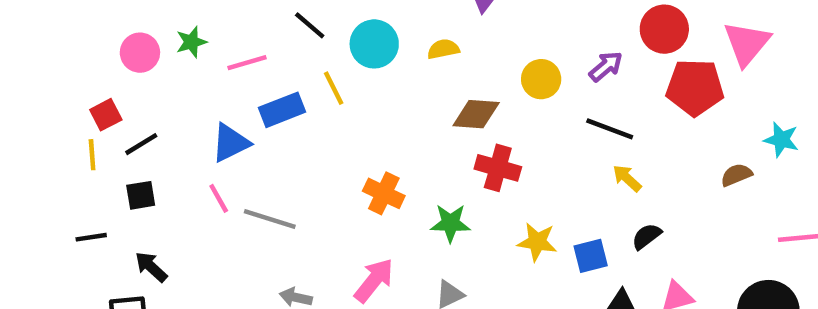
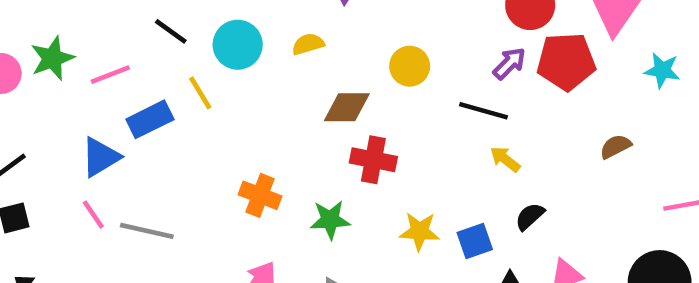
green star: (191, 42) -> (52, 58), size x1.4
purple arrow: (606, 66) -> (509, 63), moved
cyan star: (781, 140) -> (662, 70), moved

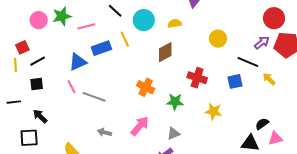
brown diamond: (347, 107) -> (165, 52), moved, turned -35
yellow arrow: (505, 159) -> (269, 79), moved
black semicircle: (530, 216) -> (262, 124), moved
blue square: (475, 241) -> (235, 81), moved

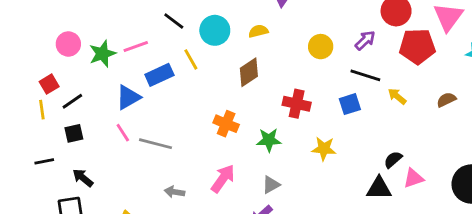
green star: (62, 16) -> (102, 54), moved
purple arrow: (262, 43) -> (365, 40), moved

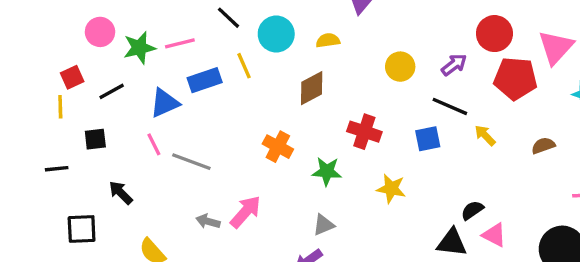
black line: (72, 101) -> (112, 91), moved
black arrow: (83, 178) -> (121, 193), moved
pink arrow: (223, 178) -> (245, 212), moved
pink triangle: (413, 178) -> (494, 235), turned 40

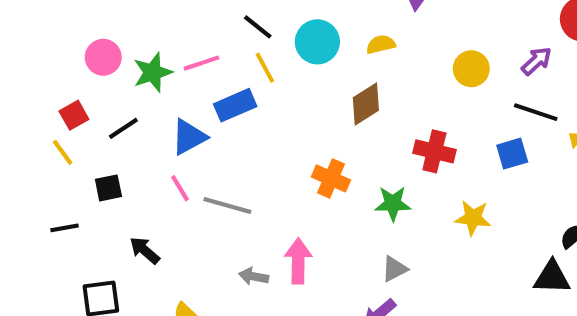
yellow line: (244, 66) -> (265, 68), moved
yellow line: (60, 107) -> (63, 152), turned -30
pink arrow: (245, 212) -> (298, 261), turned -36

